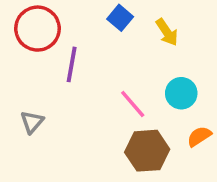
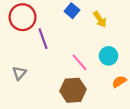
purple line: (72, 64) -> (43, 39), turned -30
brown hexagon: (147, 151) -> (73, 90), moved

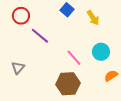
red circle: (23, 17) -> (21, 16), size x0.7
purple line: (43, 39) -> (40, 36), turned -30

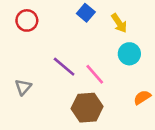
purple line: (40, 36) -> (64, 67), moved
cyan circle: (101, 52) -> (129, 54), moved

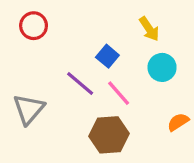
blue square: (86, 13) -> (107, 56), moved
gray triangle: (23, 87) -> (29, 109), size x1.5

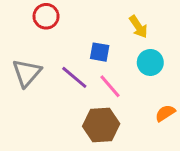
red circle: (34, 26) -> (46, 16), moved
blue square: (107, 56) -> (100, 52), turned -30
gray triangle: (29, 109) -> (27, 73), moved

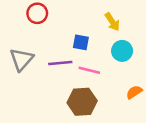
purple line: (74, 77) -> (60, 63), turned -45
pink line: (110, 86) -> (89, 70), turned -35

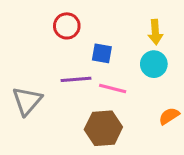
red circle: (37, 13) -> (67, 26), moved
yellow arrow: (112, 22) -> (155, 32), moved, turned 30
gray triangle: (21, 59) -> (27, 101), moved

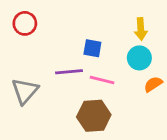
red circle: (67, 26) -> (25, 23), moved
orange semicircle: (169, 116) -> (153, 84), moved

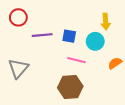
cyan circle: (139, 58) -> (95, 41), moved
purple line: (69, 72) -> (42, 35), moved

